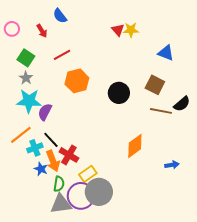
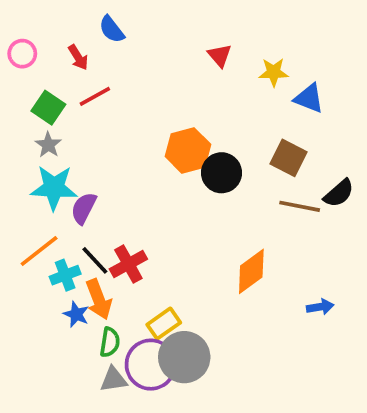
yellow star: (131, 30) -> (274, 72), moved
red line: (62, 55) -> (95, 96), moved
orange hexagon: (77, 81) -> (188, 150), moved
red cross: (69, 155) -> (128, 264), moved, turned 30
gray triangle: (61, 204) -> (113, 379), size x0.7

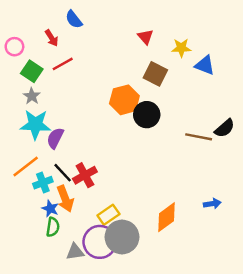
pink circle: (22, 54) -> (14, 47), moved
brown square: (289, 158) -> (155, 74), moved
orange diamond: (251, 271) -> (166, 217), moved
green semicircle: (110, 342) -> (53, 227), moved

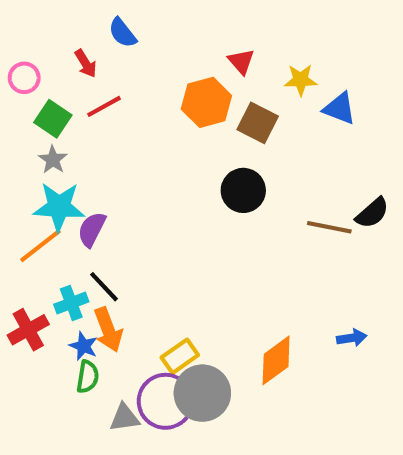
orange hexagon: (124, 100) -> (206, 102), moved
orange line: (26, 167) -> (41, 246), moved
red cross: (85, 175) -> (28, 330), moved

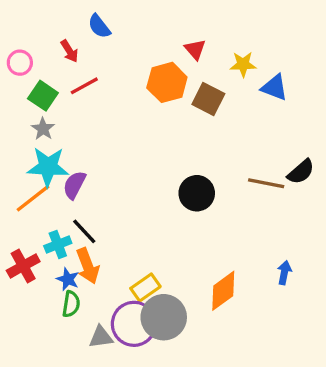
black circle: (243, 190) -> (197, 193), moved
blue arrow: (352, 338) -> (284, 273), turned -70

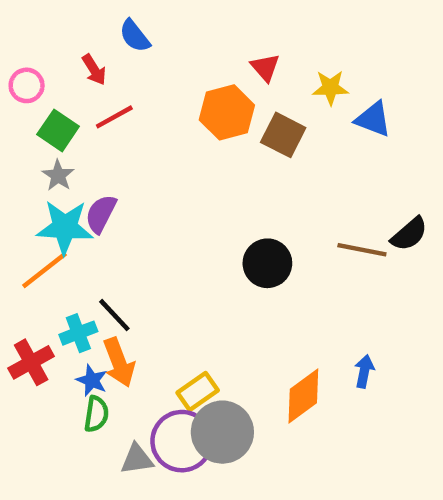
purple semicircle: (74, 185) -> (101, 214), moved
blue arrow: (284, 273) -> (364, 371), moved

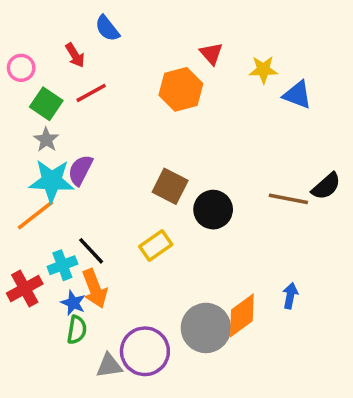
brown square: (283, 135) -> (170, 186), moved
yellow rectangle: (198, 392) -> (156, 245), moved
gray circle: (222, 432) -> (206, 328), moved

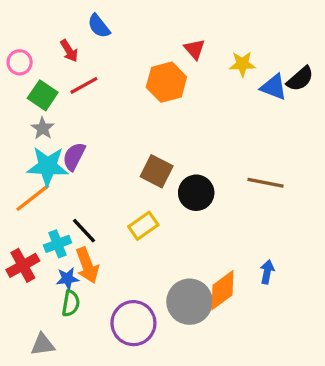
black semicircle: (326, 186) -> (300, 79), moved
blue star: (73, 303) -> (67, 279), turned -30
gray triangle: (109, 366) -> (43, 345), moved

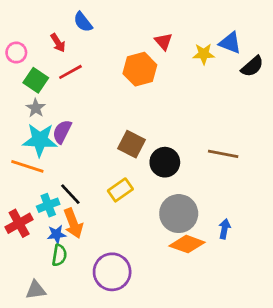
blue triangle: (274, 87) -> (230, 43), moved
orange line: (33, 198) -> (27, 166), turned 56
orange diamond: (223, 290) -> (187, 244), turned 56
gray circle: (190, 302) -> (179, 214), moved

